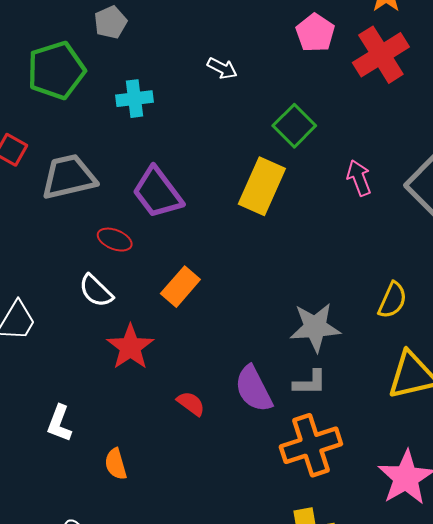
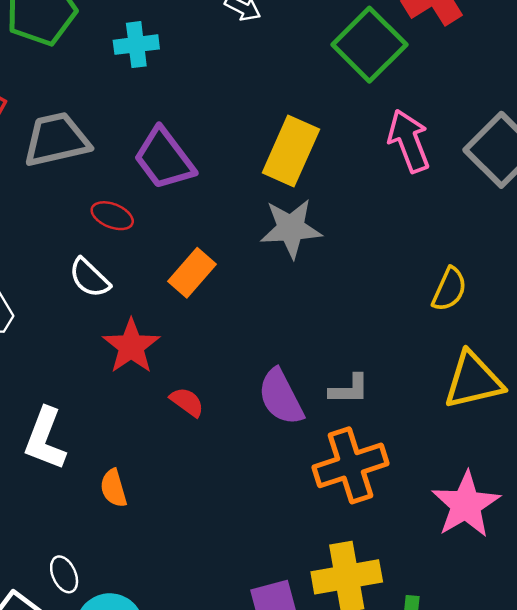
green square: (294, 126) -> (369, 45), moved, size x1.4
pink arrow: (359, 178) -> (409, 141), size x1.4
gray star: (315, 327) -> (291, 228), moved
red semicircle: (191, 403) -> (187, 402), moved
white L-shape: (59, 423) -> (45, 439), size x1.4

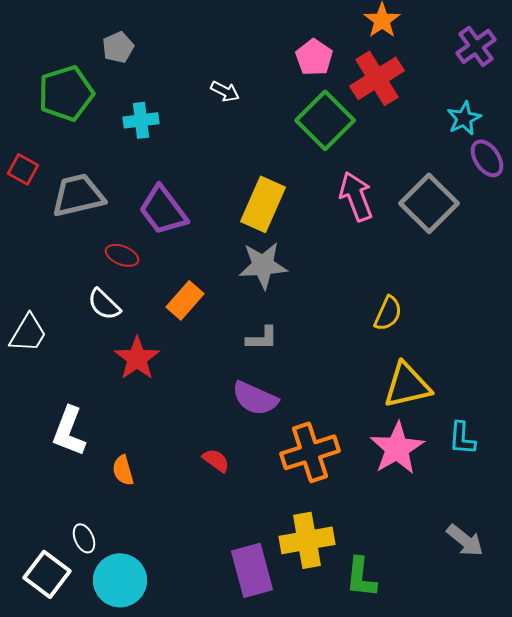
gray L-shape: (349, 389) -> (262, 338), moved
purple semicircle: (281, 397) -> (255, 398), turned -39
red semicircle: (187, 402) -> (216, 460), moved
pink star: (466, 505) -> (397, 448), moved

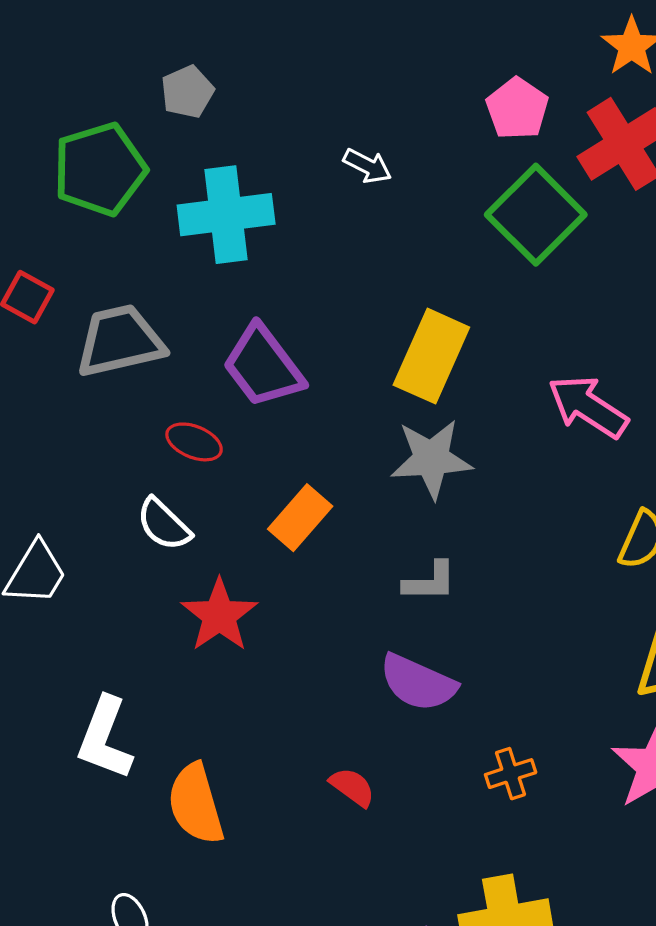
cyan cross: (141, 120) -> (226, 215), size x1.6
pink arrow: (356, 196) -> (588, 407), moved, turned -36
orange cross: (310, 452) -> (511, 774), size x0.5
orange semicircle: (123, 470) -> (196, 804), size x1.6

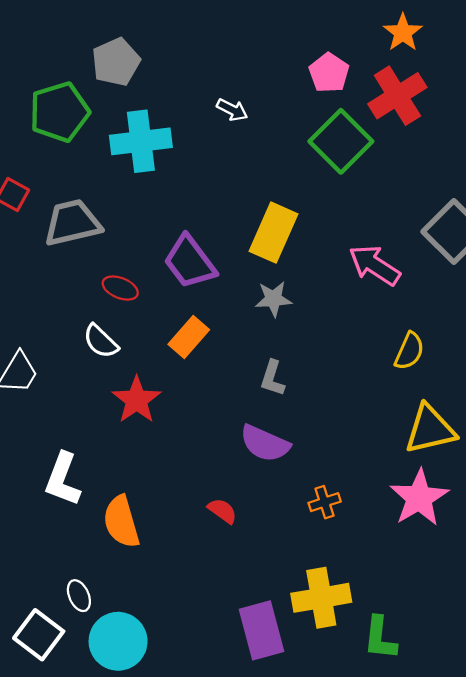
gray pentagon: (187, 92) -> (116, 62), size x1.4
purple trapezoid: (263, 366) -> (190, 262), moved
gray star: (431, 459) -> (273, 299), size x0.7
gray L-shape: (430, 582) -> (272, 378), turned 108

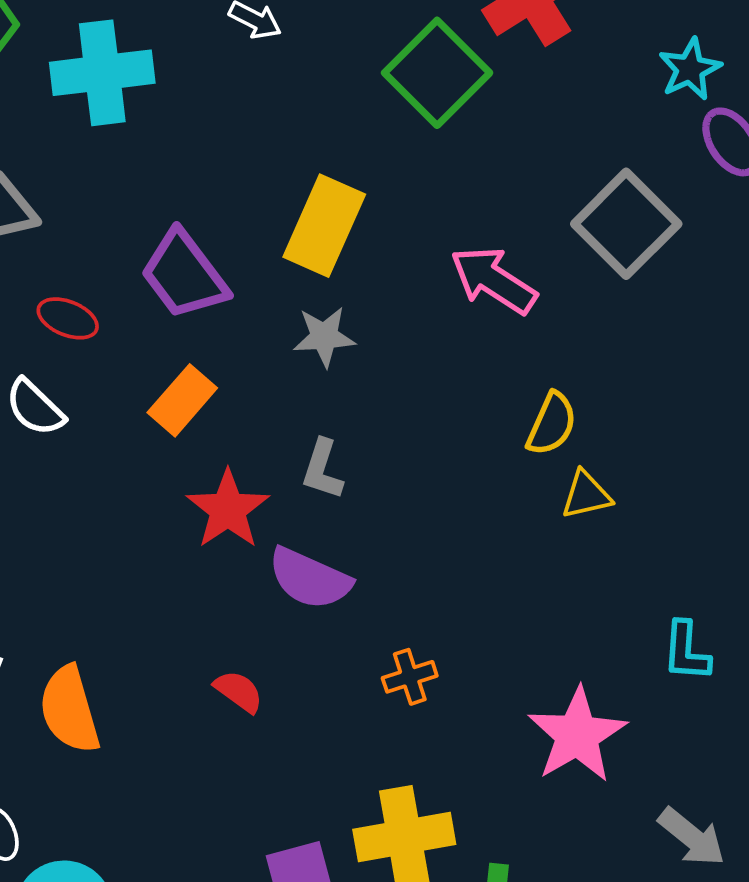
red star: (137, 400) -> (228, 509), moved
yellow triangle: (430, 429) -> (586, 495), moved, size x0.6
pink star: (419, 498) -> (577, 735), moved

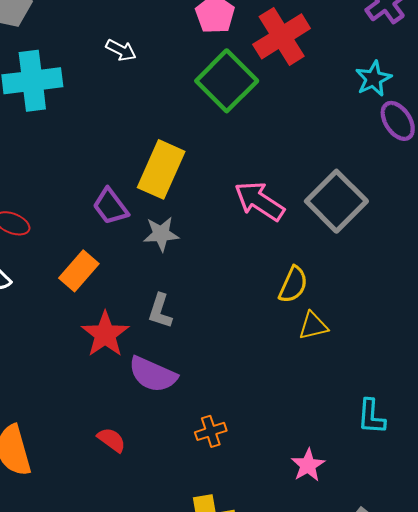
gray square: (626, 224) -> (336, 201), moved
purple trapezoid: (184, 275) -> (110, 206), moved, size x0.7
pink star: (577, 735) -> (308, 465), size x0.6

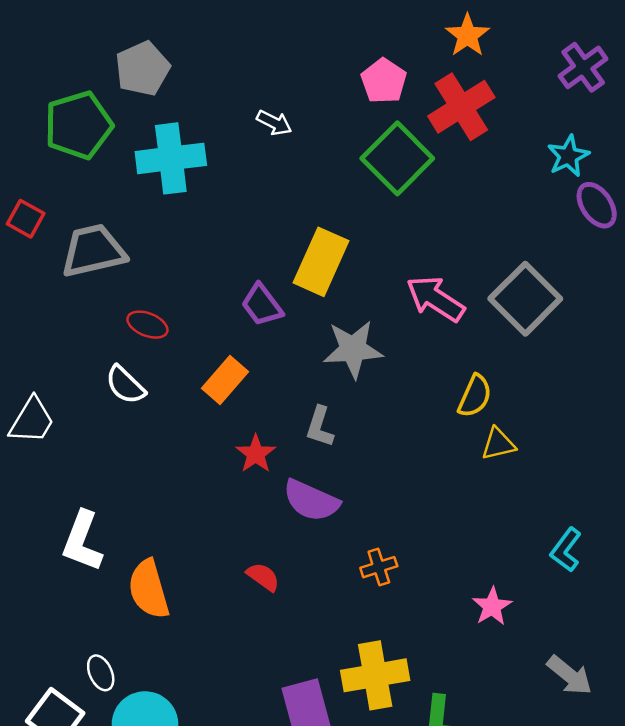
gray star: (161, 234) -> (353, 349), moved, size x1.4
red star: (105, 334) -> (256, 454), size x0.7
cyan L-shape: (371, 417) -> (566, 550), turned 33

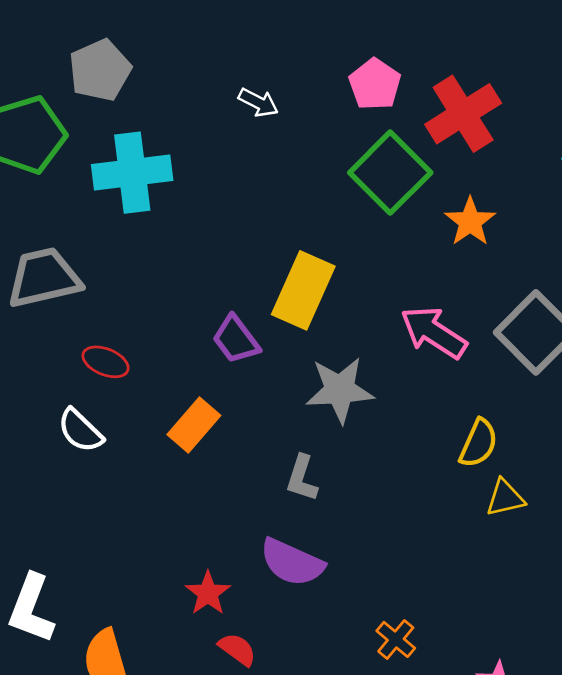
orange star: (467, 35) -> (470, 222), moved
white arrow: (274, 123) -> (258, 102), moved
red star: (256, 454) -> (208, 593), moved
orange cross: (379, 567) -> (396, 639), moved, turned -32

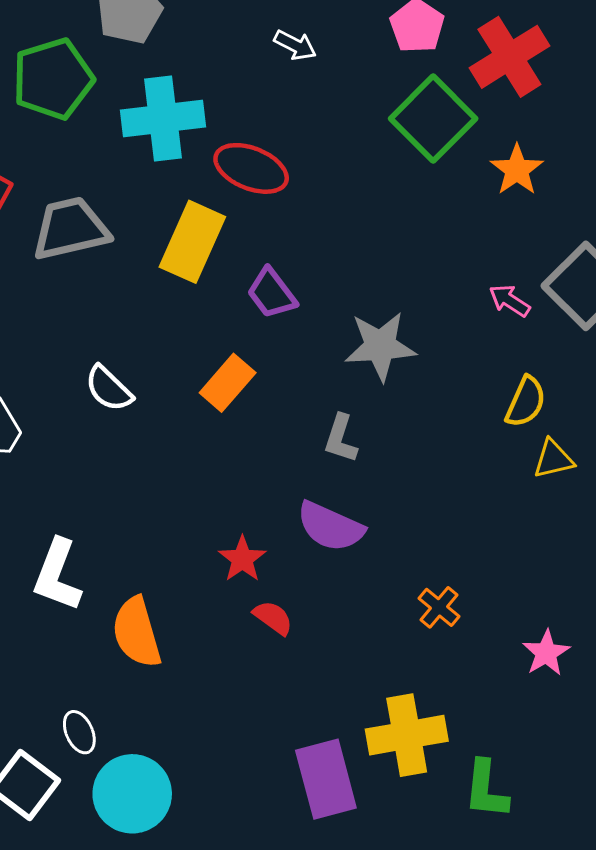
yellow rectangle: (303, 290) -> (192, 242), moved
pink arrow: (434, 332) -> (509, 301), moved, size x0.6
red ellipse: (106, 362) -> (251, 168), moved, size x1.5

